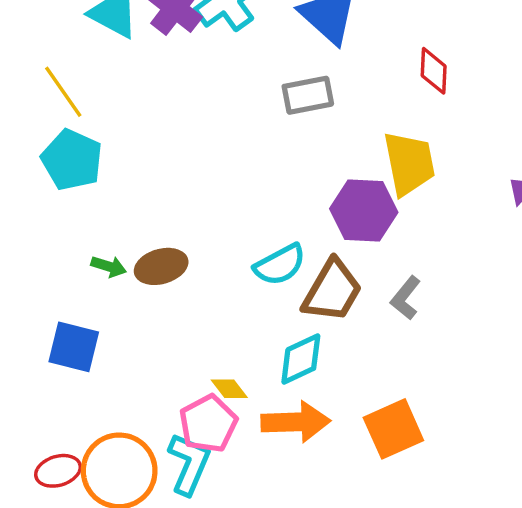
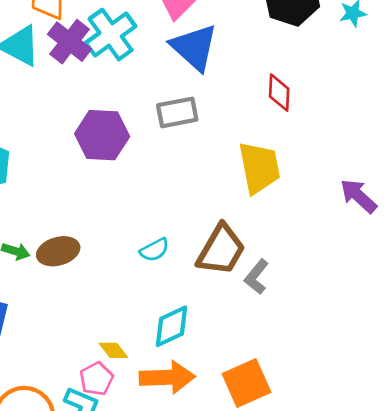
purple hexagon: (364, 211) -> (102, 135), moved
cyan semicircle: (280, 265) -> (155, 250), size x0.7
brown trapezoid: (332, 291) -> (221, 250), moved
pink pentagon: (208, 424) -> (96, 379), size x0.7

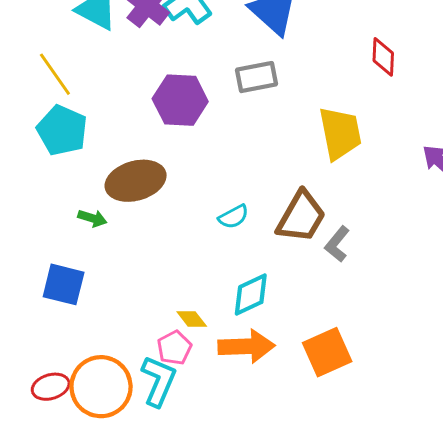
red diamond: (279, 93) -> (383, 57), moved
brown ellipse: (58, 251) -> (136, 181), moved, size x1.4

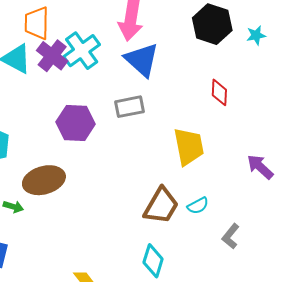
cyan semicircle: (233, 217) -> (198, 206), moved
gray L-shape: (337, 244) -> (231, 236), moved
cyan diamond: (251, 295) -> (153, 261), moved, turned -48

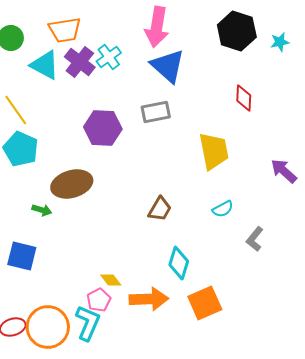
orange trapezoid: (37, 23) -> (65, 30), turned -100
cyan cross: (82, 51) -> (109, 57), size x0.7
brown trapezoid: (161, 206) -> (160, 209), moved, size x0.7

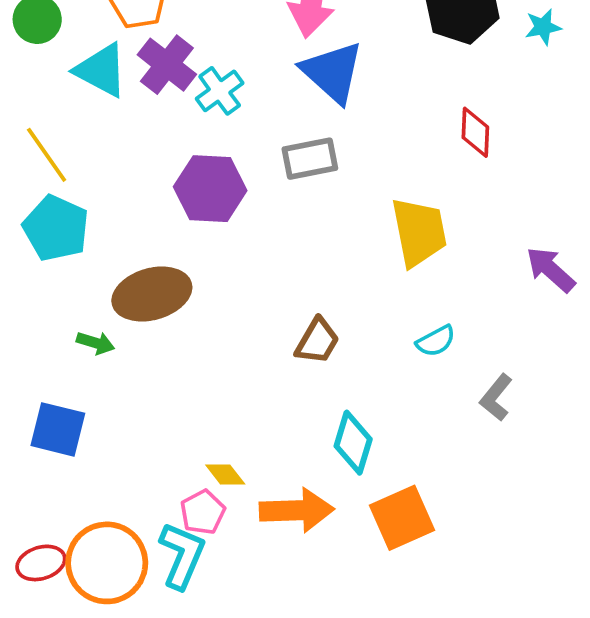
cyan cross: (109, 57) -> (220, 91), moved

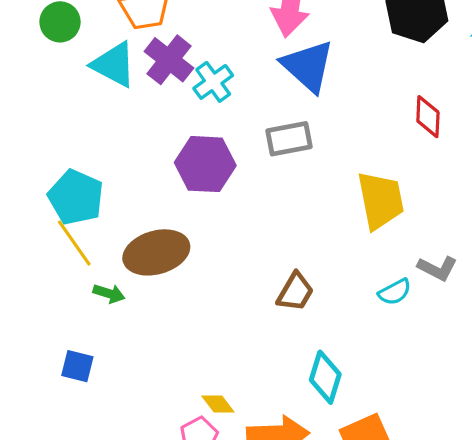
yellow line: (47, 155) -> (74, 243), moved
gray L-shape: (496, 397) -> (437, 268), moved, turned -102
blue square: (58, 429) -> (77, 366), size x0.7

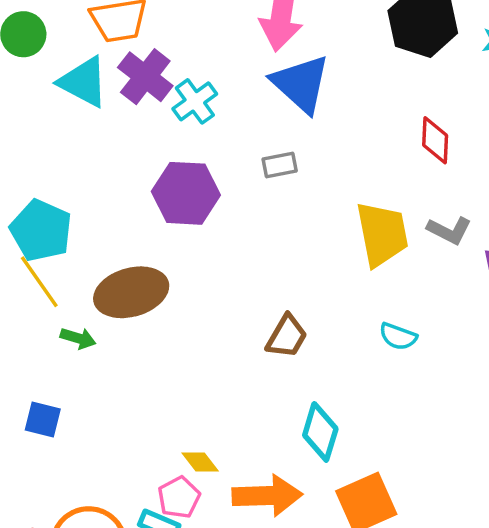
gray rectangle: (289, 139) -> (280, 165), size x0.7
gray L-shape: (437, 268) -> (449, 230), moved
cyan semicircle: (395, 292) -> (398, 336), turned 48

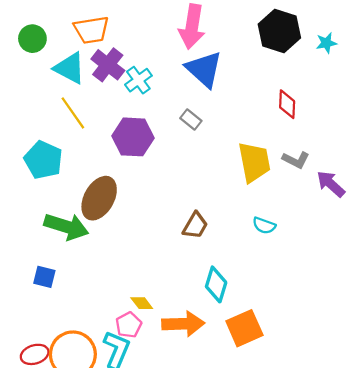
gray rectangle: (280, 165) -> (191, 119), turned 50
yellow line: (39, 282) -> (73, 113), moved
brown ellipse: (131, 292) -> (99, 198), turned -45
green arrow: (78, 338) -> (66, 227), size x2.0

